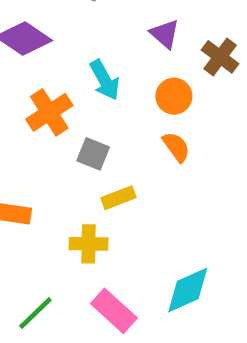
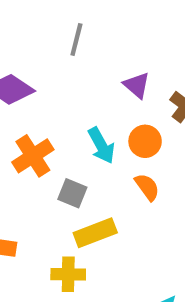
cyan arrow: (105, 80) -> (101, 145), moved
yellow rectangle: (118, 198) -> (95, 233), size x1.4

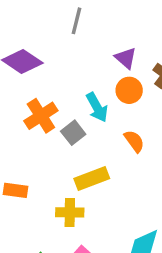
orange circle: (145, 141) -> (129, 90), moved
gray square: (72, 193) -> (73, 133), moved, turned 30

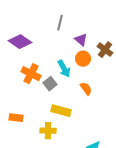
gray line: (77, 21) -> (60, 23), moved
orange cross: (41, 116) -> (31, 74), turned -30
yellow rectangle: (92, 178) -> (61, 111), turned 36

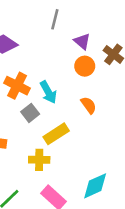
cyan arrow: (64, 69) -> (48, 92), moved
gray square: (50, 84) -> (30, 113), moved
yellow rectangle: (61, 111) -> (56, 134), turned -48

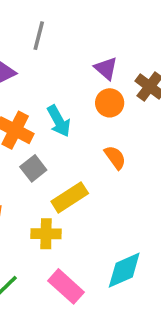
gray line: (55, 19) -> (39, 36), moved
cyan arrow: (48, 92) -> (59, 121), moved

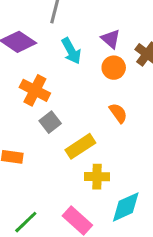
cyan arrow: (59, 121) -> (71, 51), moved
yellow cross: (46, 234) -> (97, 177), moved

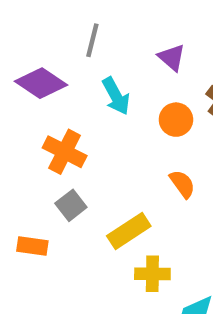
purple triangle: (111, 39) -> (172, 57), moved
gray square: (50, 122) -> (71, 205), moved

